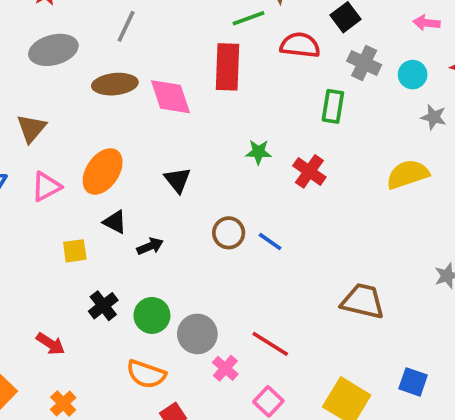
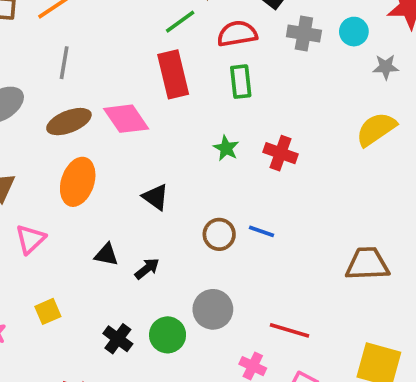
green rectangle: (333, 106) -> (241, 82), moved
green star: (258, 152) -> (226, 148), turned -30
orange ellipse: (103, 171) -> (78, 182), moved
yellow square: (75, 251) -> (48, 311), moved
gray circle: (197, 334) -> (213, 309), moved

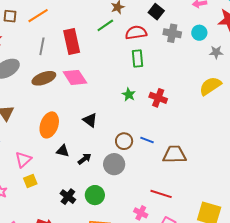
red rectangle: (173, 74) -> (72, 42), moved
orange ellipse: (78, 182) -> (49, 125), moved
pink triangle: (30, 239) -> (23, 160), moved
brown trapezoid: (367, 264) -> (174, 155), moved
gray circle: (213, 309) -> (114, 164), moved

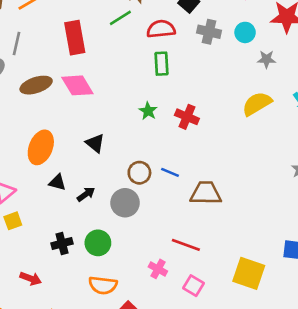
gray line: (42, 46) -> (17, 43), moved
black cross: (68, 197) -> (62, 243), turned 35

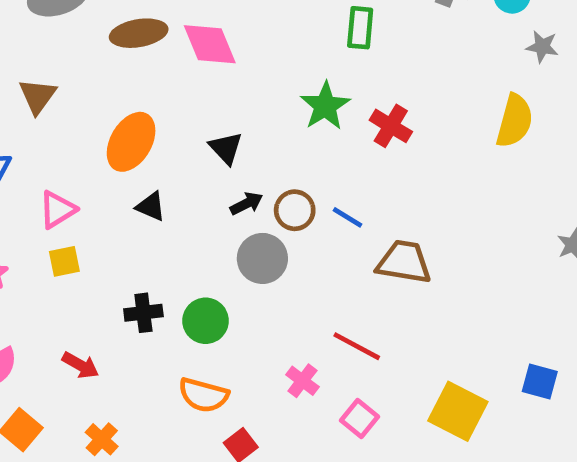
yellow semicircle: (257, 104) -> (515, 121), turned 128
green star: (148, 111) -> (325, 106), size x1.5
black arrow: (86, 194) -> (246, 204), moved

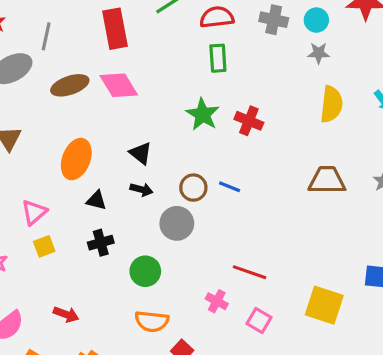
gray star: (542, 47) -> (319, 53), moved
black arrow: (246, 204) -> (141, 189), moved, turned 50
brown trapezoid: (404, 262) -> (327, 180), moved
black cross: (143, 313) -> (101, 243), moved

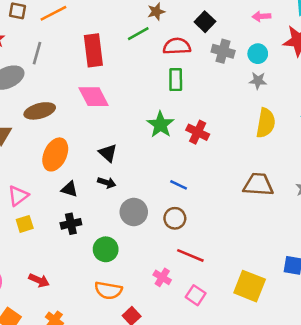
brown ellipse: (70, 85) -> (40, 111), moved
brown circle: (193, 188) -> (175, 218), moved

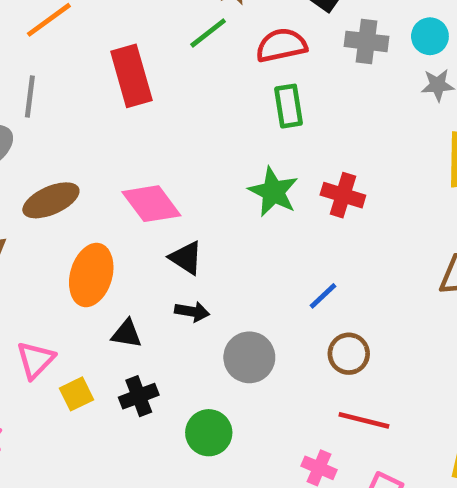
pink diamond: (94, 97) -> (151, 204), moved
blue line: (179, 185) -> (323, 296), turned -60
brown circle: (175, 218) -> (349, 354), moved
yellow square: (25, 224) -> (77, 394), moved

